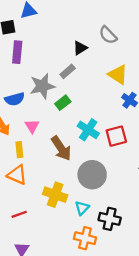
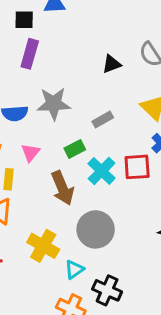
gray rectangle: (68, 71) -> (103, 119), moved
green rectangle: (63, 103) -> (75, 149), moved
red square: (116, 136) -> (137, 167), moved

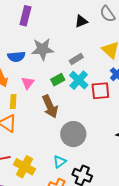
cyan cross: (102, 171) -> (79, 80), moved
yellow cross: (43, 246) -> (24, 167), moved

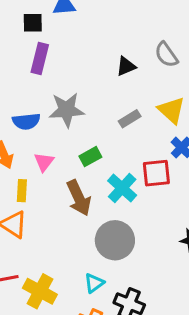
gray rectangle: (76, 59) -> (130, 119), moved
cyan cross: (79, 80) -> (122, 188), moved

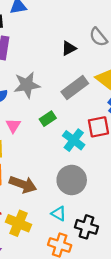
gray rectangle: (130, 119) -> (75, 88), size x1.6
brown arrow: (79, 198) -> (23, 184), moved, turned -40
cyan triangle: (94, 283) -> (59, 214), turned -49

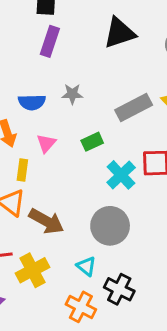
black triangle: (69, 48) -> (119, 33), moved, size x1.6
gray star: (27, 85) -> (72, 94), size x0.6
yellow cross: (18, 223) -> (32, 270), turned 30

